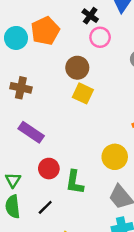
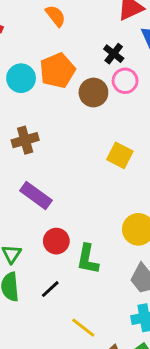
brown circle: (77, 68) -> (93, 93), moved
brown cross: (21, 88) -> (25, 140), turned -30
yellow square: (83, 93) -> (120, 155), moved

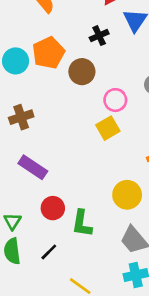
black cross: (114, 54) -> (99, 36), turned 30
pink circle: (125, 81) -> (115, 100), moved
yellow square: (120, 155) -> (108, 128), turned 35

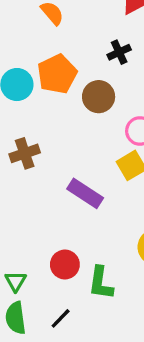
purple rectangle: (33, 167) -> (85, 193), moved

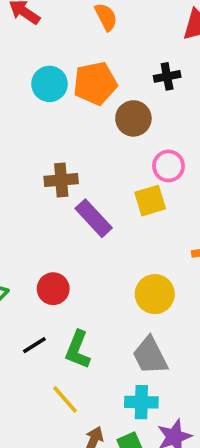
brown cross: (25, 153) -> (61, 180), moved
green L-shape: (101, 283) -> (78, 350), moved

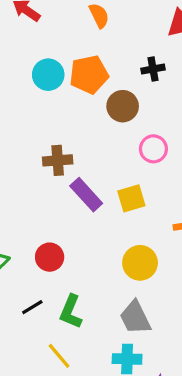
yellow square: (150, 201) -> (131, 198), moved

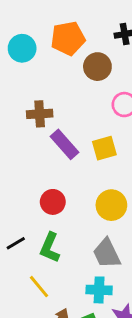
cyan circle: (48, 75) -> (22, 48), moved
red circle: (50, 257) -> (53, 202), moved

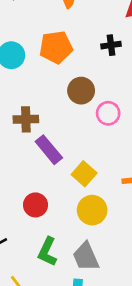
brown circle: (97, 67) -> (81, 91), moved
yellow square: (104, 148) -> (84, 174), moved, turned -35
green L-shape: (50, 248) -> (47, 252), moved

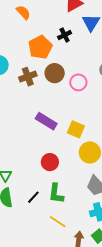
orange pentagon: (56, 47) -> (40, 47), moved
brown cross: (26, 119) -> (28, 77), moved
green L-shape: (47, 252) -> (56, 193), moved

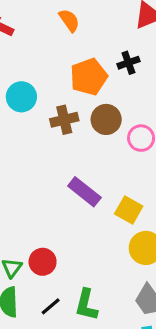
red circle: (50, 162) -> (43, 262), moved

